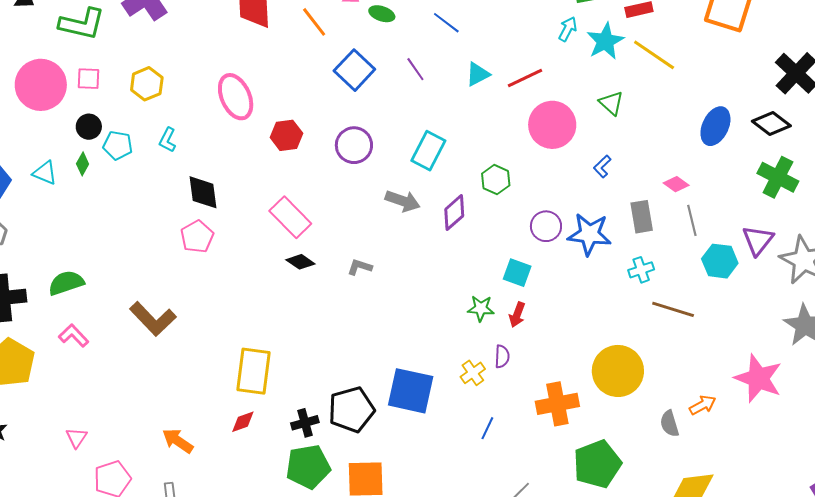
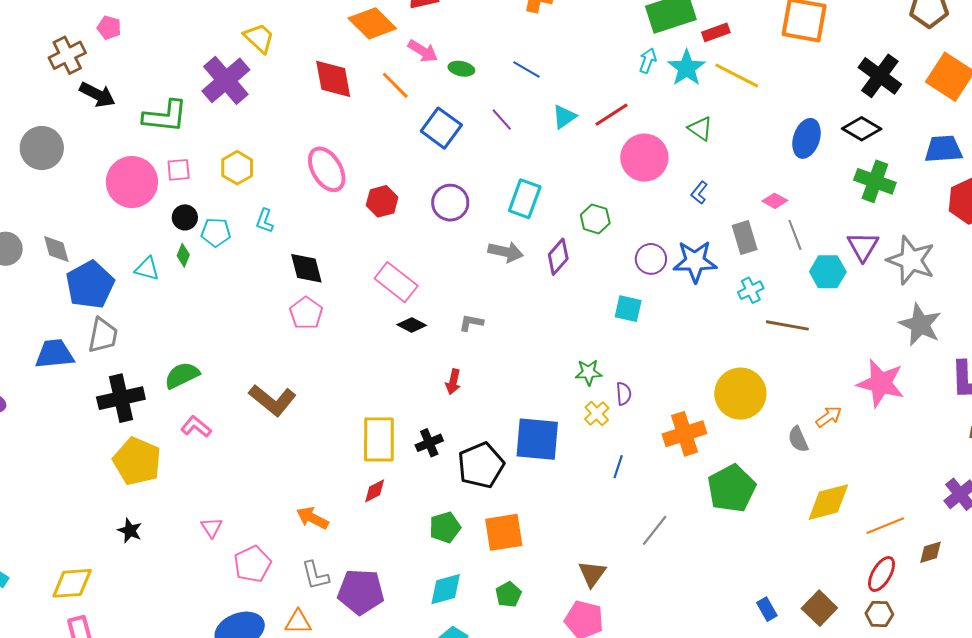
green star: (481, 308) -> (588, 372), moved
red arrow: (517, 315) -> (453, 382), moved
black cross: (305, 423) -> (429, 443), moved
green pentagon: (308, 467) -> (445, 527), size x0.7

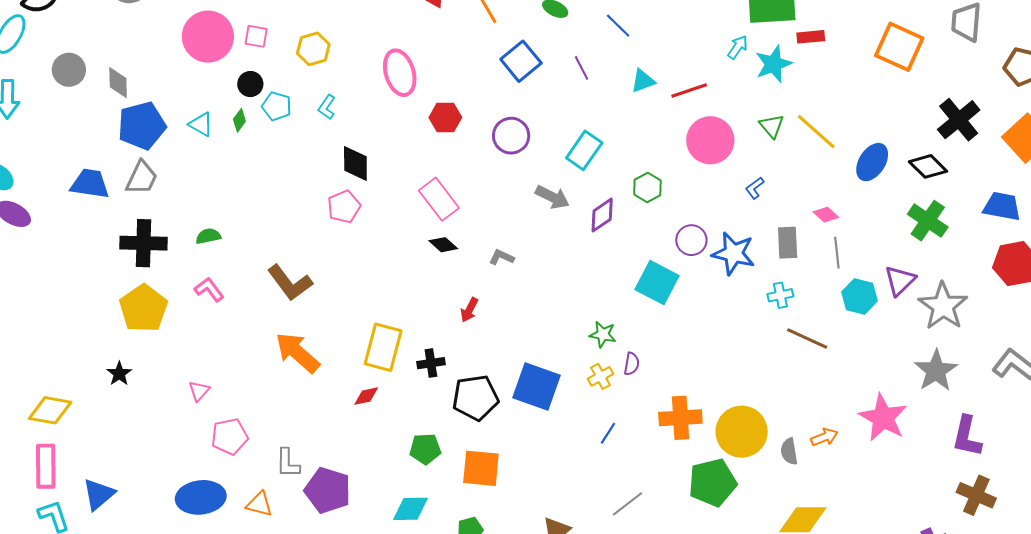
yellow line: (737, 75) -> (816, 132), moved
cyan square: (628, 309) -> (657, 283), size x1.5
green semicircle: (182, 375) -> (208, 236), size x0.7
yellow circle: (740, 394) -> (742, 432), moved
orange arrow: (312, 518) -> (297, 353), moved, size x1.5

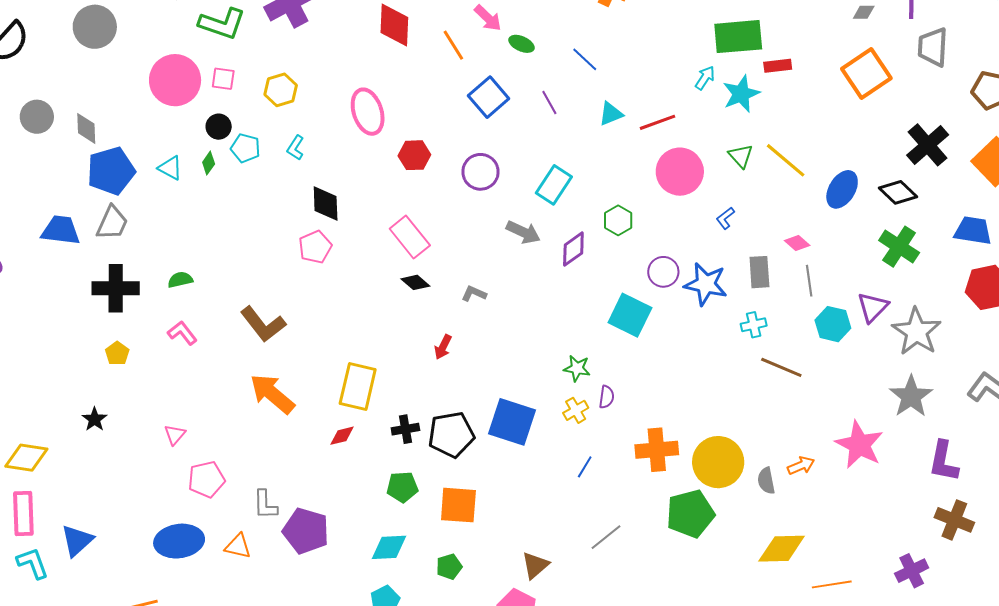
orange square: (899, 47) -> (866, 74), turned 33
yellow pentagon: (143, 308) -> (117, 353), size x0.5
black cross: (431, 363) -> (405, 429), moved

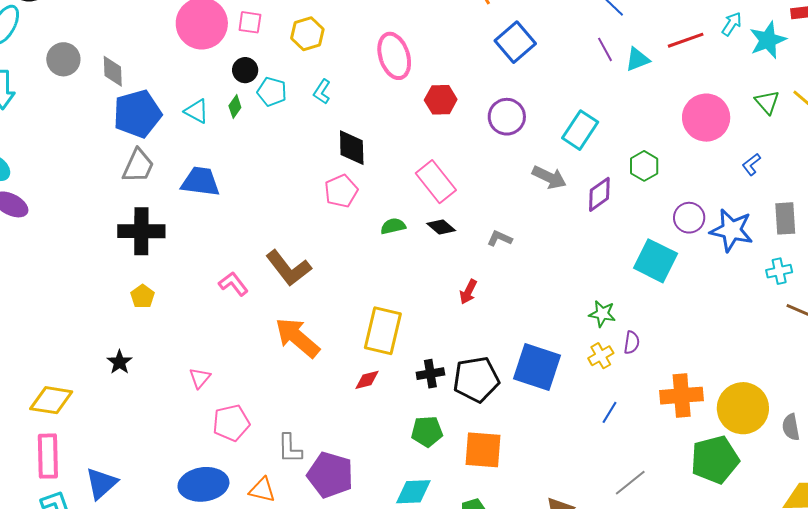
purple line: (549, 102) -> (605, 49), moved
red line: (657, 122) -> (686, 40), moved
blue trapezoid: (61, 230) -> (200, 182), moved
green semicircle: (180, 280) -> (393, 226), moved
pink L-shape: (182, 333) -> (233, 284), moved

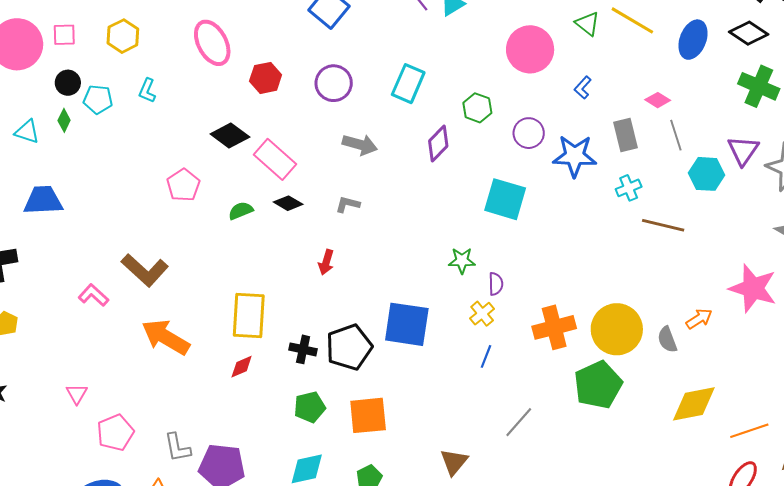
black diamond: (352, 148) -> (230, 135), moved, turned -42
gray arrow: (549, 177) -> (360, 145), moved
purple circle: (689, 218) -> (529, 133), moved
yellow cross: (601, 356) -> (482, 314), moved
black cross: (430, 374) -> (303, 349), turned 32

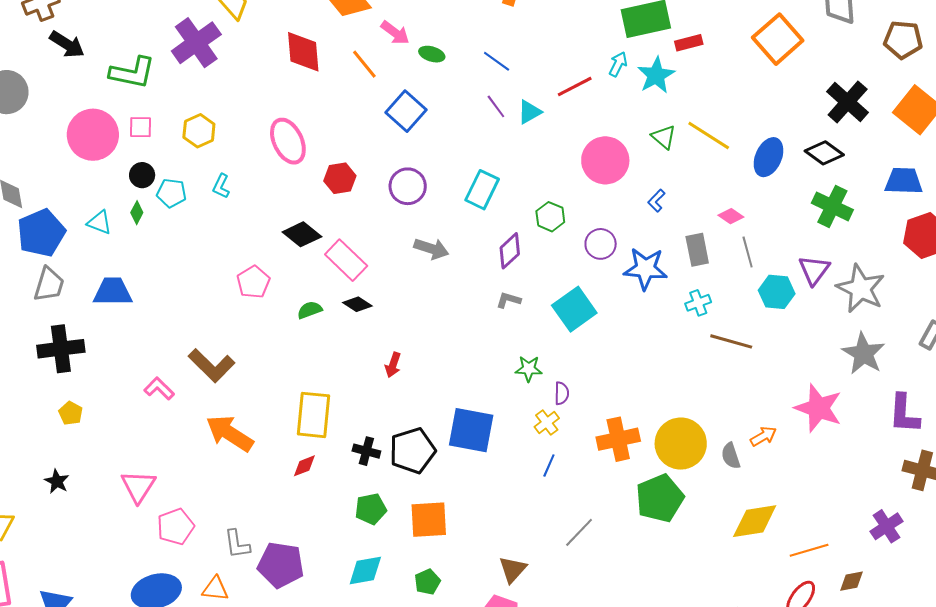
cyan square: (505, 199) -> (574, 309), turned 36
gray L-shape: (348, 204) -> (508, 300), moved
pink triangle: (77, 394) -> (138, 486), size x1.6

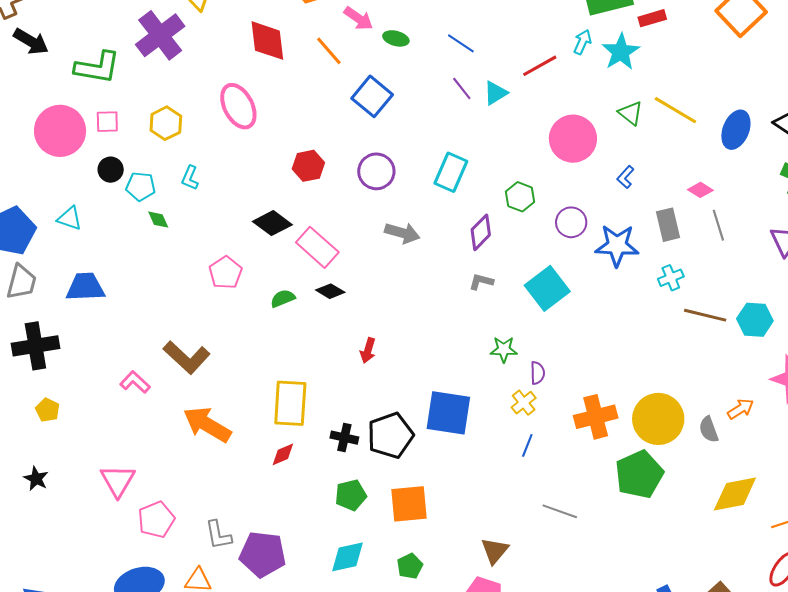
pink ellipse: (288, 141) -> (238, 106), moved
green diamond: (137, 213) -> (158, 220), moved, turned -50
cyan hexagon: (777, 292) -> (755, 320), moved
gray line: (579, 532) -> (560, 511), turned 68

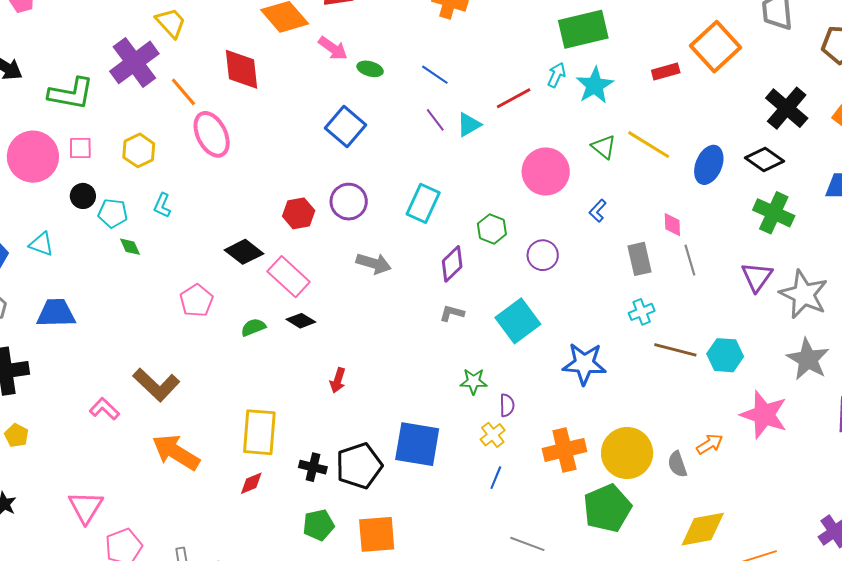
red rectangle: (652, 18) -> (666, 72), moved
orange line: (329, 51) -> (183, 92), moved
red hexagon: (308, 166) -> (299, 213), moved
pink diamond: (700, 190) -> (672, 225), turned 55
blue star: (617, 245) -> (584, 364), moved

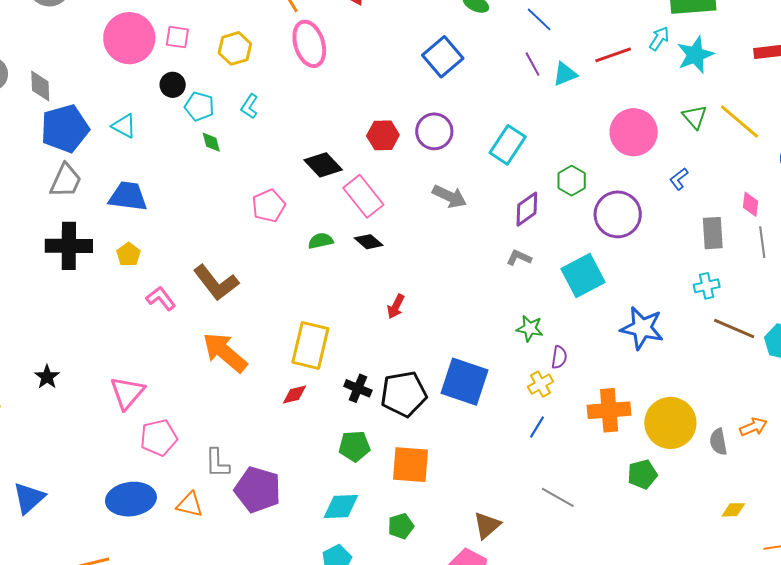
purple circle: (543, 255) -> (618, 214), size x1.5
yellow pentagon: (17, 435) -> (128, 254), moved
green pentagon: (607, 508) -> (642, 474), size x0.6
yellow diamond: (703, 529) -> (733, 510), size x0.5

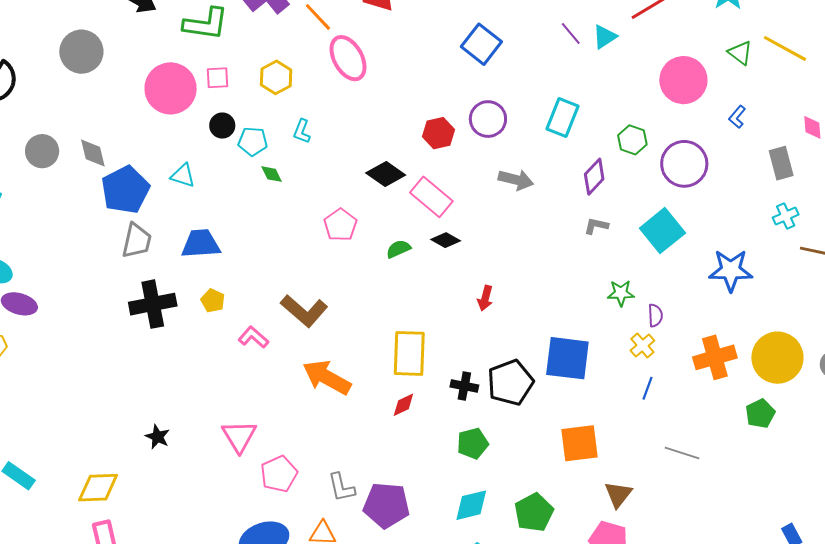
orange square: (410, 465) -> (580, 443), moved
green pentagon: (401, 526) -> (534, 512), size x1.5

